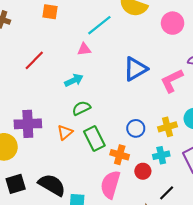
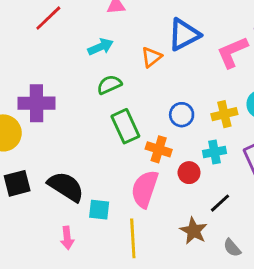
orange triangle: (65, 132) -> (151, 57), moved

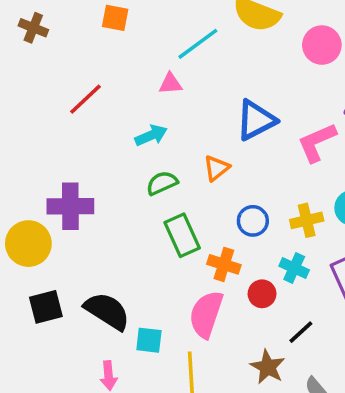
orange triangle: (151, 57) -> (216, 168), moved
cyan cross: (215, 152) -> (294, 268), turned 35

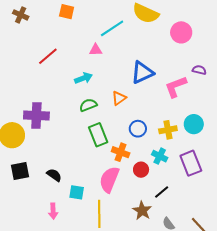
black semicircle: (107, 311) -> (54, 175), size x0.6

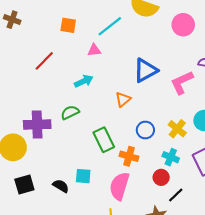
orange square: (67, 12) -> (68, 25), moved
green semicircle: (88, 105) -> (70, 112), moved
yellow cross: (168, 130) -> (177, 129), turned -36
red circle: (141, 170) -> (161, 177), moved
cyan square: (77, 192) -> (83, 176), moved

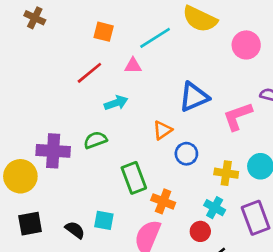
red line: (44, 61) -> (89, 73), moved
yellow cross: (177, 129) -> (226, 173), turned -36
blue circle: (145, 130) -> (186, 154), moved

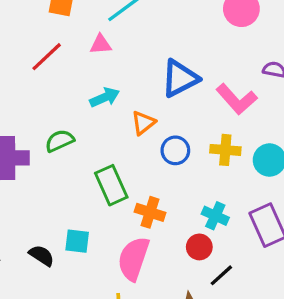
cyan arrow: (116, 103) -> (105, 97), moved
pink L-shape: (238, 116) -> (237, 99), turned -108
yellow cross: (226, 173) -> (225, 150), moved

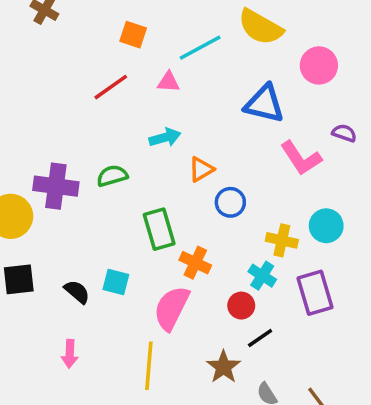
blue triangle: (180, 78) -> (264, 104), moved, turned 33
yellow cross: (225, 150) -> (282, 240), moved

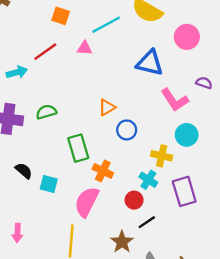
cyan arrow: (165, 137) -> (17, 72), moved
cyan circle: (326, 226) -> (187, 135), moved
black semicircle: (77, 292) -> (24, 171), moved

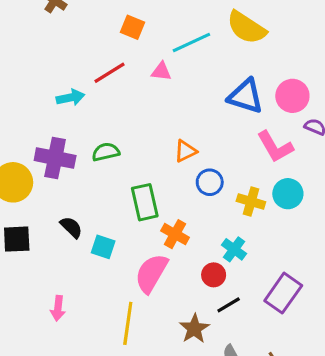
pink circle: (187, 37) -> (292, 96), moved
yellow cross: (162, 156) -> (251, 202), moved
purple rectangle: (184, 191) -> (283, 293), moved, turned 48

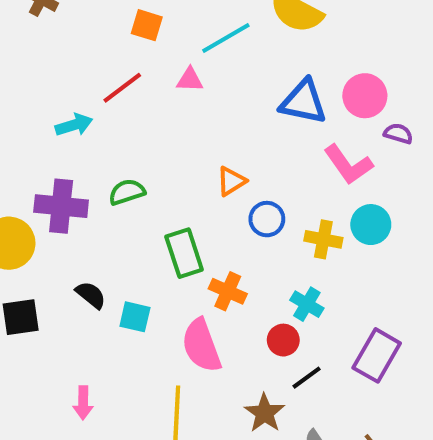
pink semicircle: (151, 273) -> (201, 346), turned -45

